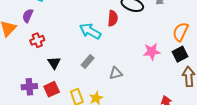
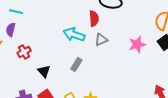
gray triangle: (116, 73) -> (101, 40), moved

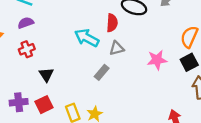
purple semicircle: (11, 30) -> (26, 23), moved, turned 48
gray rectangle: (76, 64) -> (102, 72), moved

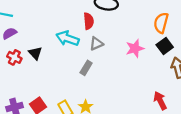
red cross: (27, 49) -> (14, 57), turned -32
black triangle: (46, 75) -> (35, 53), moved

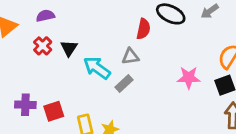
cyan arrow: (67, 38) -> (97, 68), moved
gray triangle: (96, 44) -> (130, 56), moved

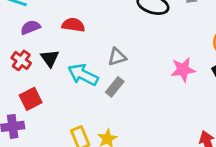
purple semicircle: (45, 16) -> (30, 27), moved
red semicircle: (143, 29) -> (73, 25), moved, turned -84
red square: (54, 111) -> (31, 99), moved

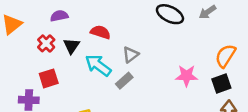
red semicircle: (73, 25) -> (100, 32), moved
gray triangle: (117, 57) -> (131, 55), turned -30

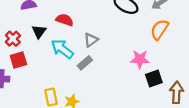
red cross: (46, 43) -> (13, 39), moved
orange semicircle: (225, 56) -> (159, 30), moved
black square: (221, 83) -> (154, 79), moved

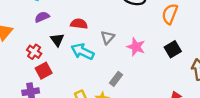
pink star: (140, 59) -> (136, 47), moved, turned 30
gray rectangle: (85, 63) -> (116, 79), moved
black square: (154, 79) -> (173, 49), moved

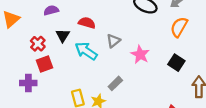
black square: (173, 49) -> (176, 63), turned -35

